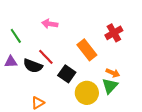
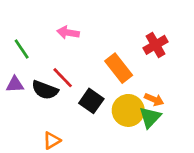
yellow circle: (87, 93) -> (128, 110), moved

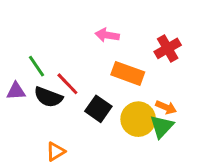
pink arrow: (68, 33) -> (107, 35), moved
green line: (22, 49) -> (37, 66), moved
orange rectangle: (119, 68) -> (128, 73), turned -32

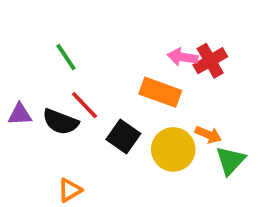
pink arrow: (107, 35) -> (182, 57), moved
green line: (37, 66) -> (66, 57), moved
green triangle: (162, 126) -> (231, 161), moved

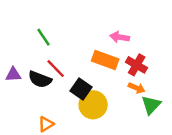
red cross: (210, 61) -> (137, 65), moved, turned -30
yellow circle: (173, 149) -> (93, 105), moved

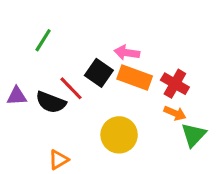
green line: (44, 37) -> (43, 40), moved, turned 66
pink arrow: (120, 37) -> (127, 53), moved
black square: (81, 89) -> (99, 73), moved

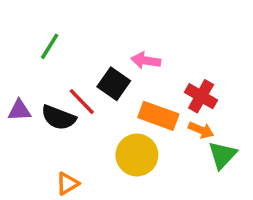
orange rectangle: (135, 77) -> (158, 116), moved

